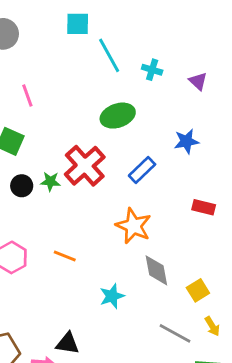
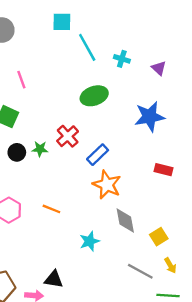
blue star: (186, 141) -> (150, 117), size x1.5
red cross: (85, 166) -> (68, 136), size x0.7
blue rectangle: (142, 170) -> (98, 155), moved

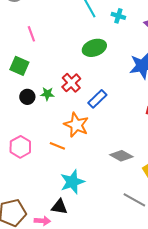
orange star: (107, 185) -> (76, 125), moved
gray diamond: (125, 220) -> (121, 156), turned -50
cyan star: (90, 241) -> (72, 182), moved, size x1.4

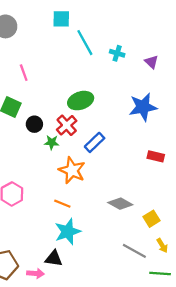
green ellipse: (94, 48) -> (81, 101), moved
green star: (47, 94) -> (52, 142), moved
black circle: (27, 97) -> (34, 124), moved
orange line: (57, 146) -> (62, 204), moved

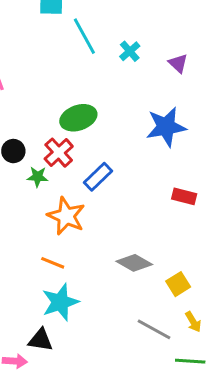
cyan cross: (117, 53) -> (130, 51), turned 32

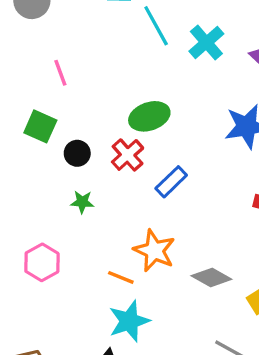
cyan cross: (130, 51) -> (206, 43), size x1.5
green star: (38, 177) -> (82, 202), moved
orange star: (66, 216) -> (154, 251), moved

